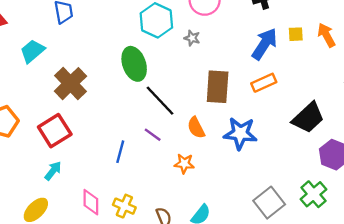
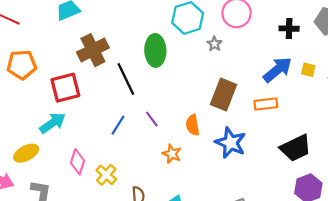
black line: (160, 101) -> (126, 79), moved
cyan arrow: (53, 171) -> (53, 123), size x1.4

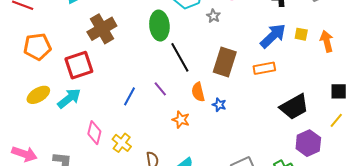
black line: (126, 79) -> (180, 57), moved
blue star: (231, 143) -> (219, 105), moved, size x0.5
yellow ellipse: (26, 153) -> (38, 95), moved

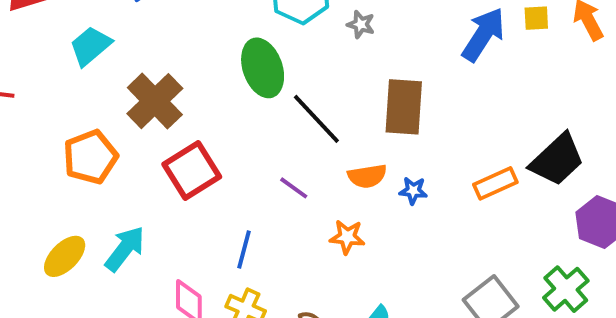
orange pentagon: (37, 47) -> (90, 157), moved
red square: (79, 65) -> (192, 171), moved
orange rectangle: (264, 68) -> (495, 183), moved
orange semicircle: (198, 92) -> (367, 176), turned -72
blue line: (130, 96) -> (244, 249), moved

